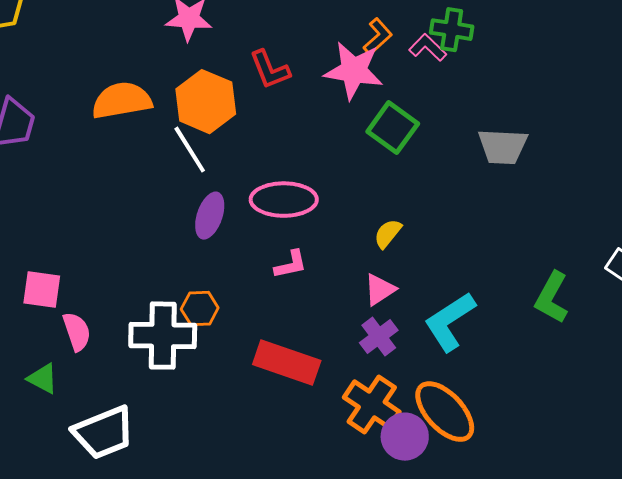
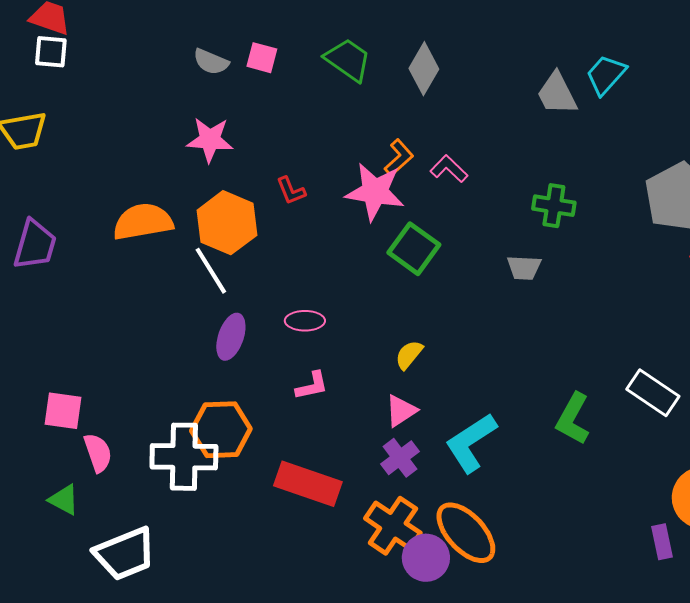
green cross: (452, 30) -> (554, 206), moved
red L-shape: (270, 70) -> (291, 191), size x0.7
gray trapezoid: (503, 147) -> (524, 268), size x0.7
pink ellipse: (284, 200) -> (305, 321), size x0.6
orange hexagon: (200, 309) -> (221, 430), size x1.6

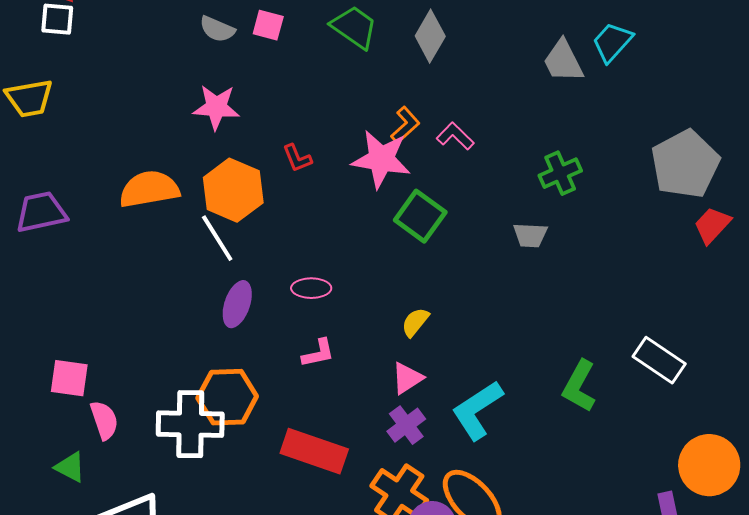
green cross: (554, 206) -> (560, 173), turned -33
purple trapezoid: (35, 245) -> (41, 212), turned -118

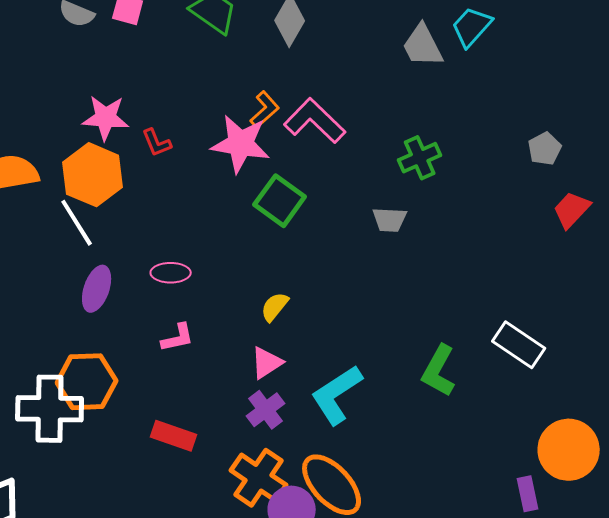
pink star: (216, 107) -> (106, 118), moved
pink L-shape: (455, 136) -> (315, 121), size x1.6
gray pentagon: (685, 164) -> (545, 149), size x0.5
red rectangle: (314, 451) -> (174, 436), size x0.7

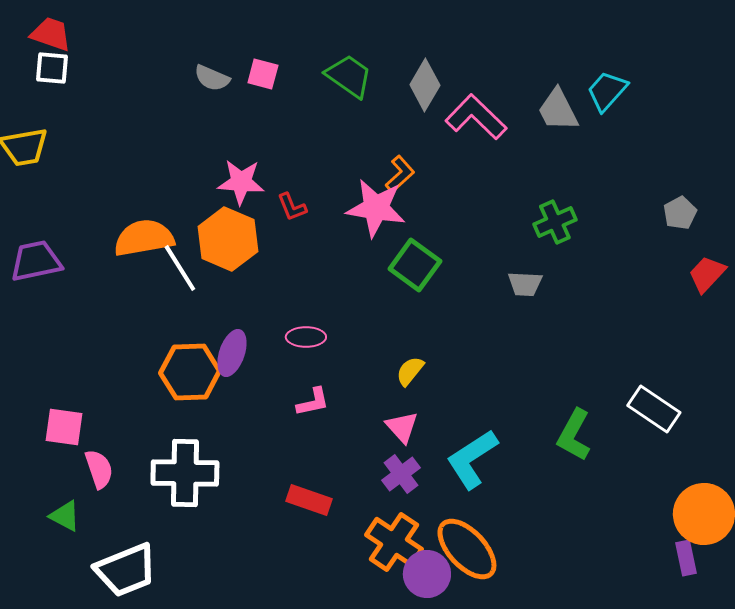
pink L-shape: (315, 121) -> (476, 117), moved
white line: (77, 223) -> (180, 268), moved
pink triangle: (267, 363) -> (402, 427), turned -39
orange hexagon: (87, 382) -> (190, 372), moved
purple rectangle: (528, 494) -> (686, 558), moved

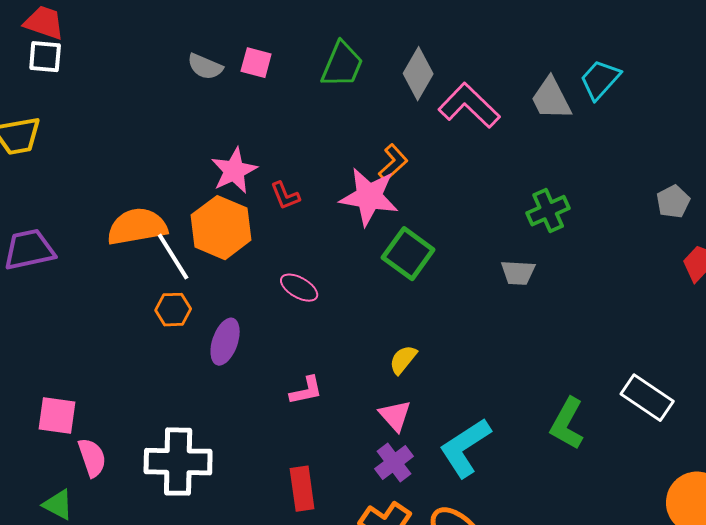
green trapezoid: (349, 76) -> (342, 65), turned 78
pink star: (241, 182) -> (234, 171), turned -30
pink ellipse: (306, 337) -> (299, 288), moved, turned 30
orange hexagon: (190, 372) -> (173, 310), moved, size x0.6
red rectangle: (309, 500) -> (302, 489), turned 63

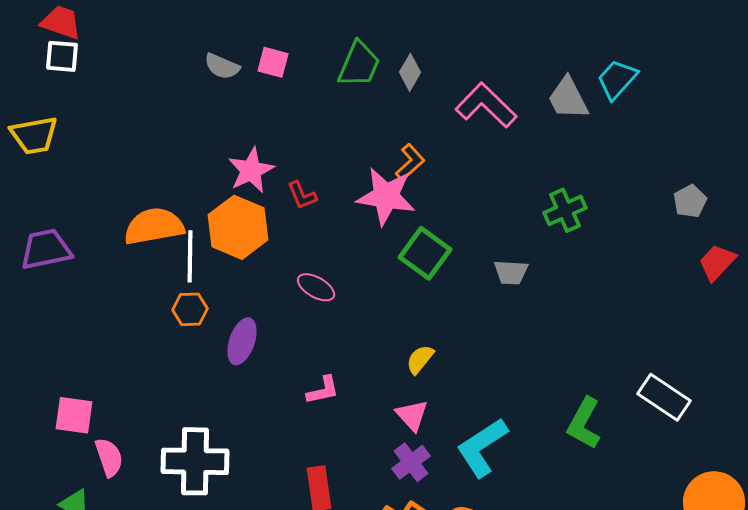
gray diamond: (418, 74) -> (410, 72), moved, size x0.7
white line: (173, 257) -> (190, 256), turned 33
gray trapezoid: (518, 273) -> (511, 272), moved

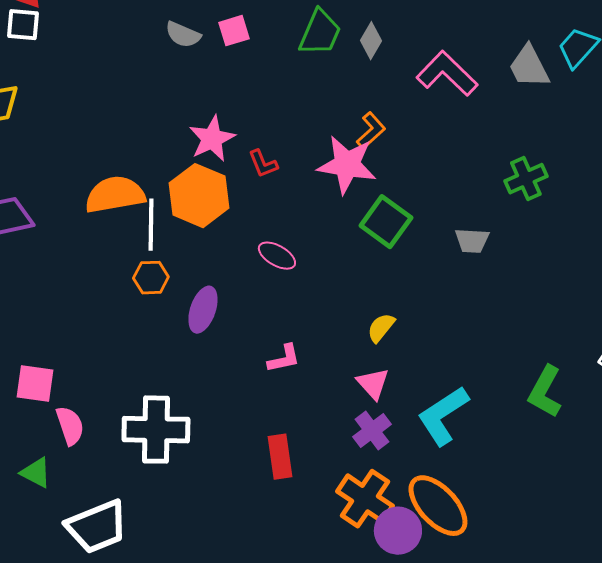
pink square: (273, 62) -> (234, 31), turned -32

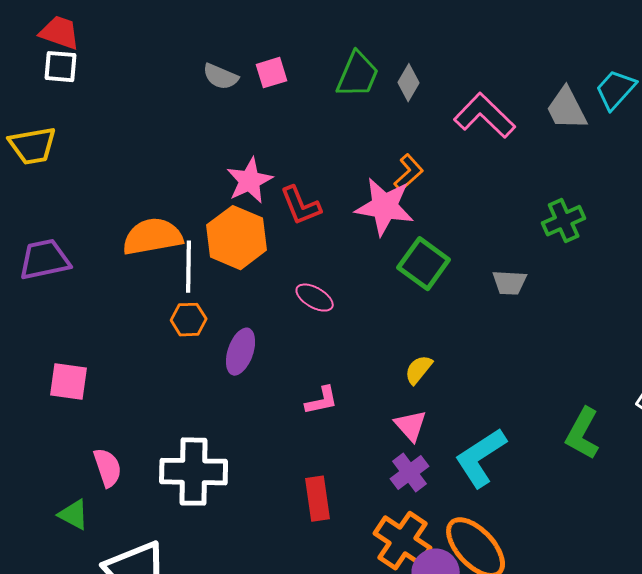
red L-shape: (263, 164) -> (301, 206), size x1.4
pink square: (35, 384) -> (69, 382), moved

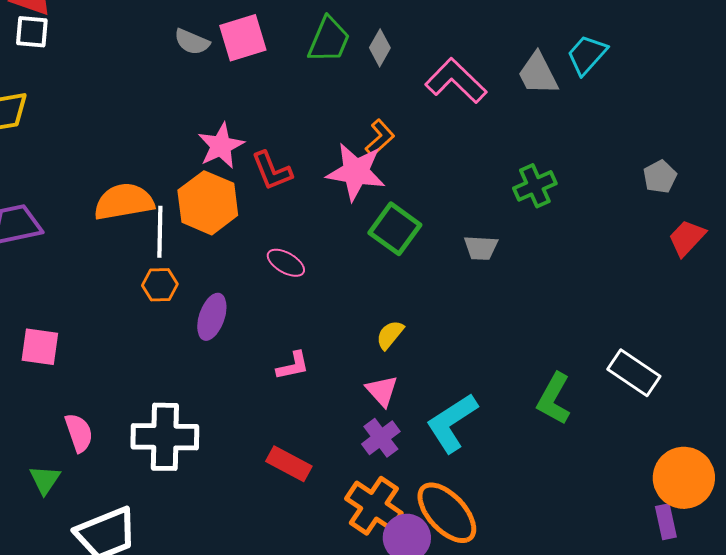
pink square: (272, 73) -> (243, 38), size x1.5
red rectangle: (318, 499) -> (289, 464), turned -54
green triangle: (74, 515) -> (45, 480), turned 36

